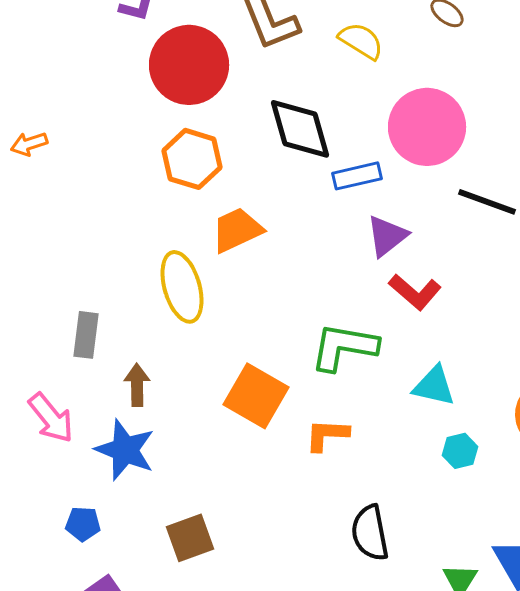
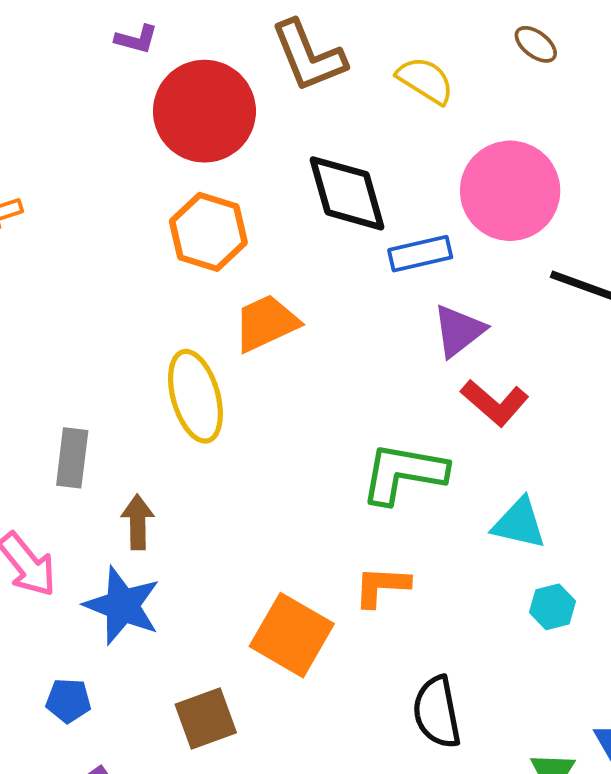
orange square: (256, 396) -> (292, 635), moved

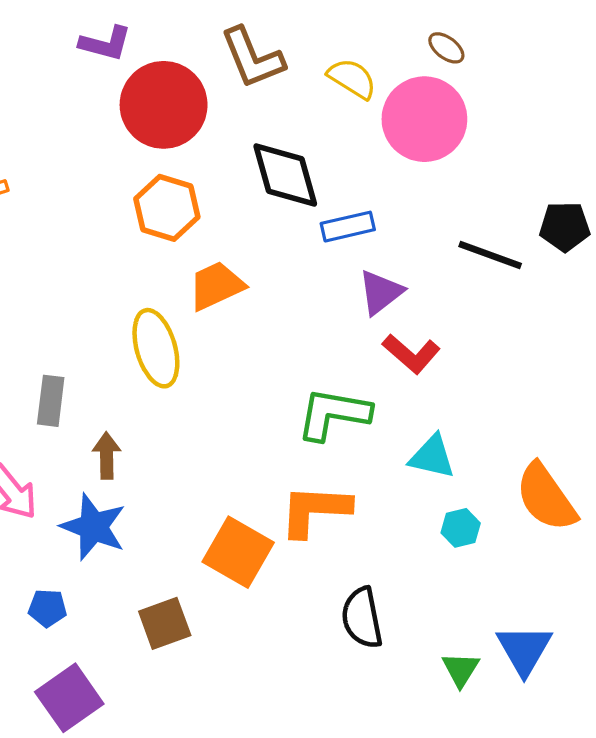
purple L-shape: (136, 39) -> (105, 43), size x1.4
pink circle: (510, 191) -> (424, 119), moved
orange L-shape: (382, 586) -> (315, 510), size x1.5

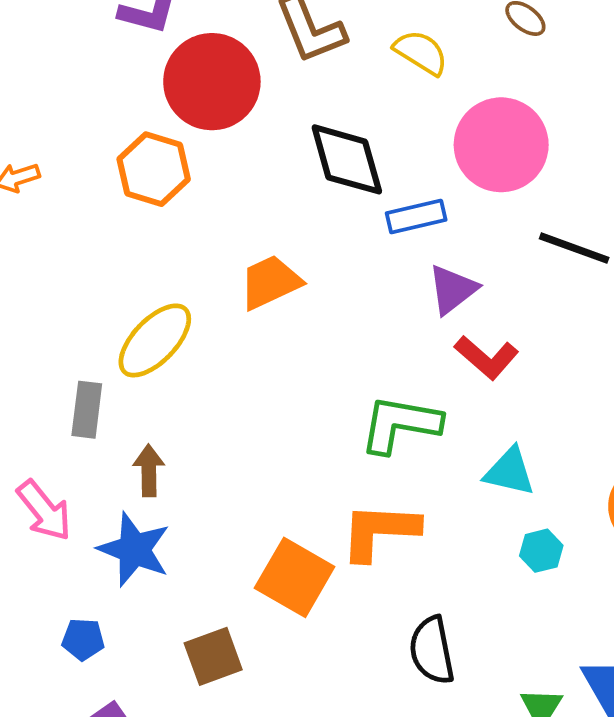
pink circle: (424, 119) -> (501, 145), moved
orange hexagon: (167, 208) -> (154, 169), moved
yellow ellipse: (156, 348) -> (155, 340), moved, turned 60

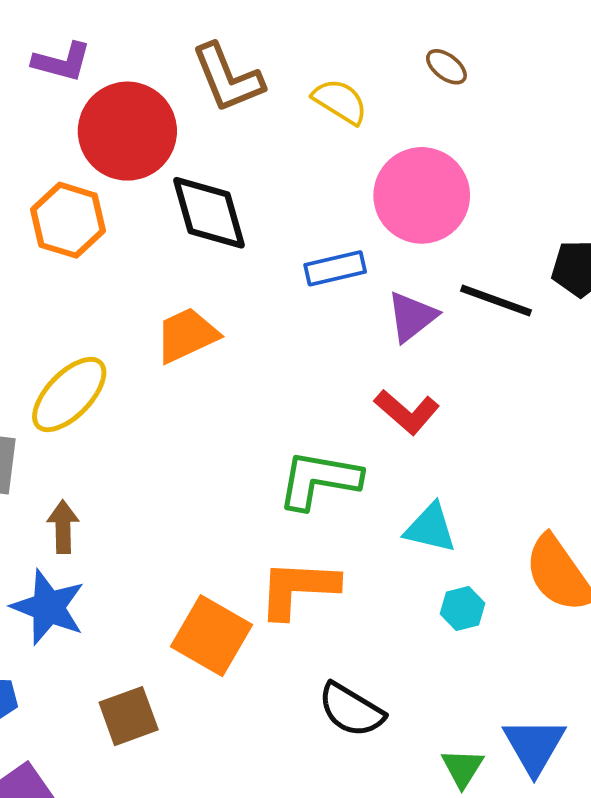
black diamond: (347, 159) -> (209, 213), moved
purple triangle: (453, 289) -> (412, 317), moved
black semicircle: (432, 650) -> (351, 710), turned -48

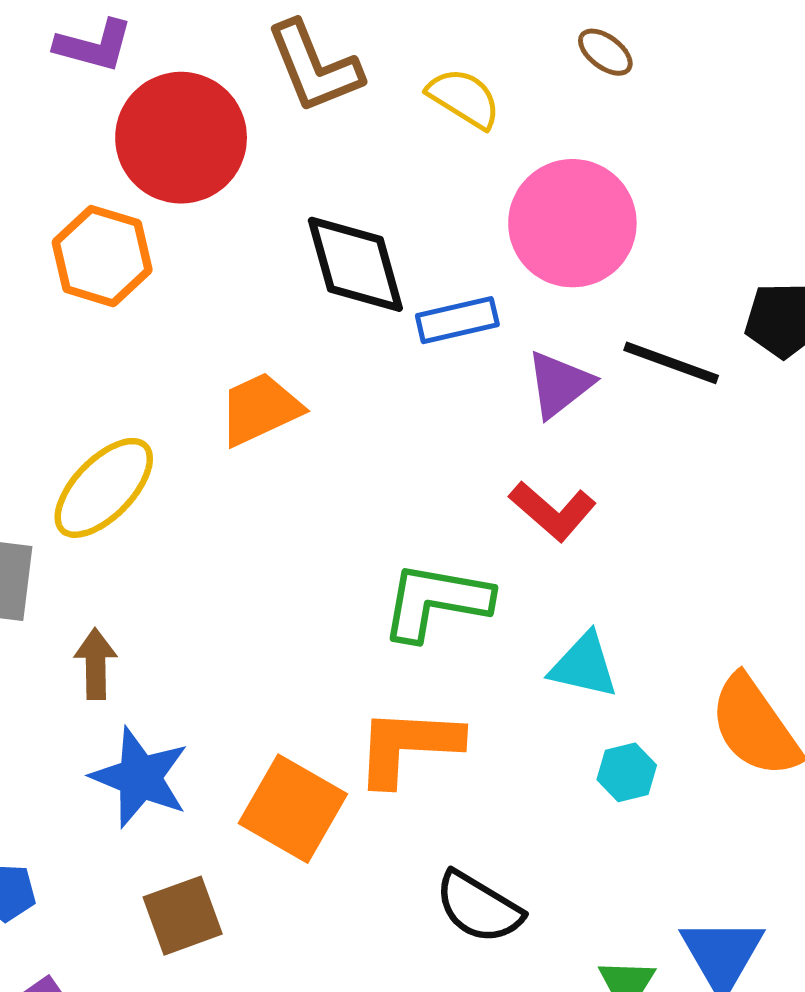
black diamond: (209, 213) -> (355, 264), moved
blue star: (48, 607) -> (140, 777), moved

